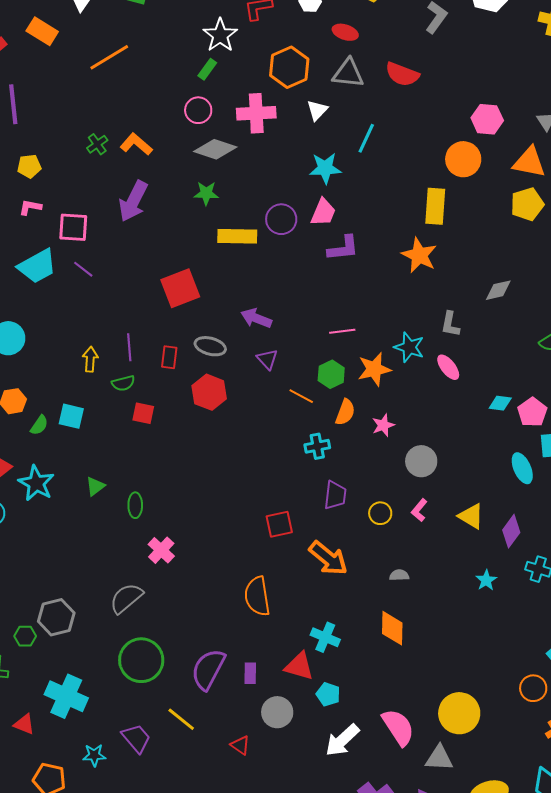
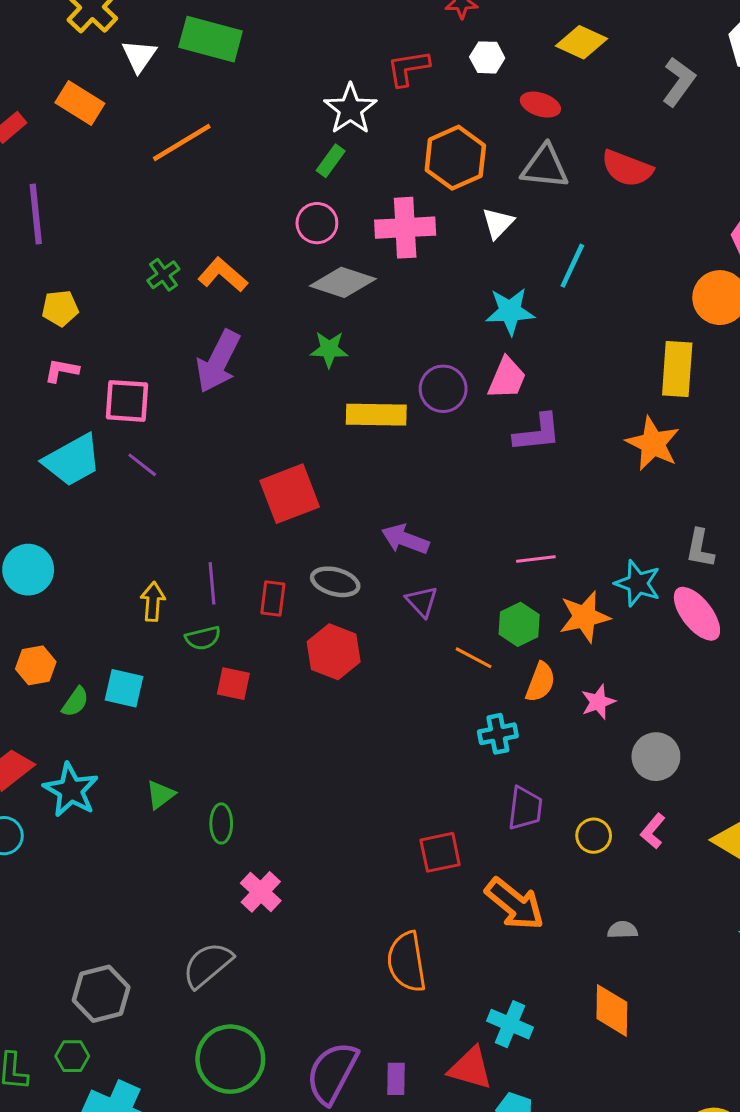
pink ellipse: (448, 367) -> (697, 614), size x1.4
green hexagon: (25, 636) -> (72, 1056), moved

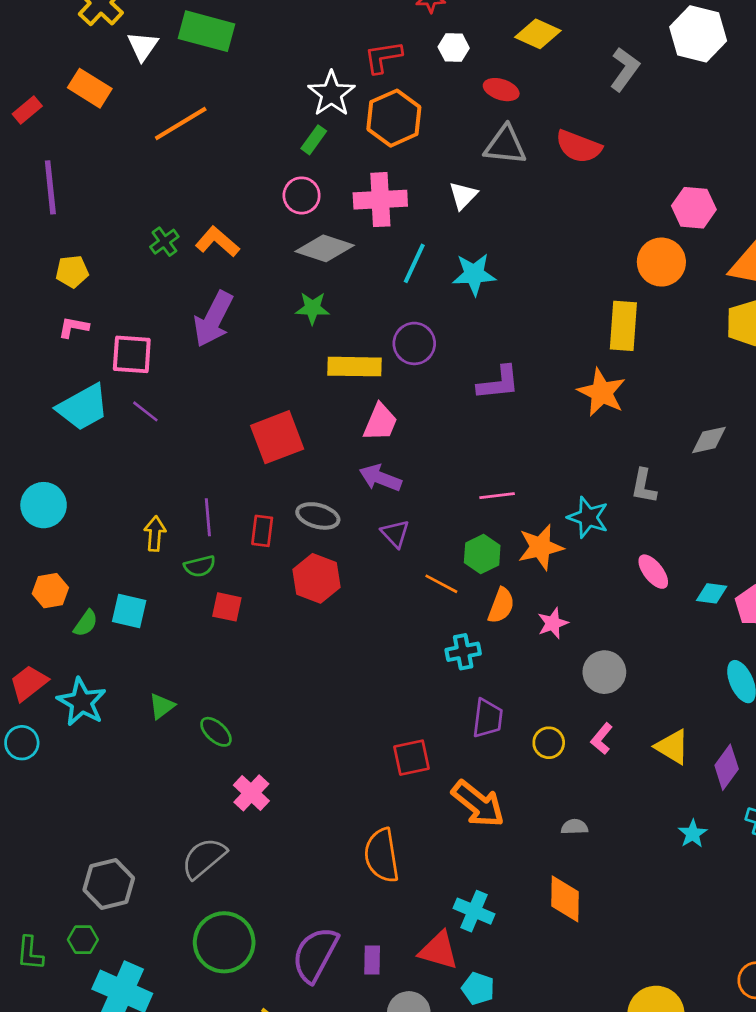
orange hexagon: (455, 158) -> (394, 118), moved
cyan line: (572, 266) -> (414, 263), moved
pink trapezoid: (507, 378) -> (380, 422), moved
pink ellipse: (697, 614) -> (653, 572), moved, size x0.7
green ellipse: (221, 823) -> (216, 732), turned -48

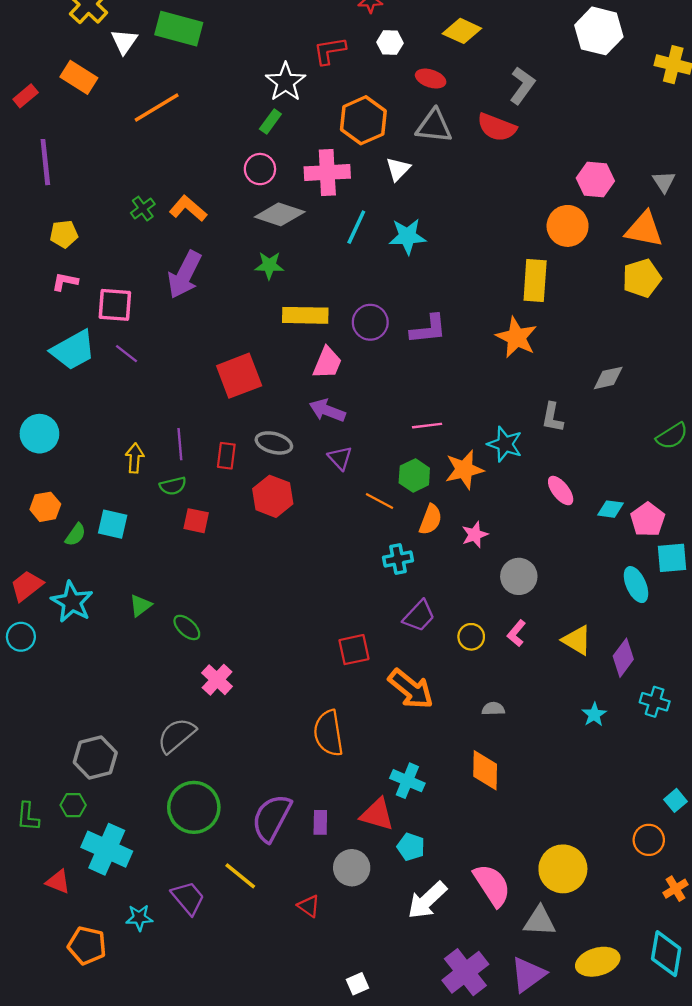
gray L-shape: (625, 69) -> (522, 85), moved
orange hexagon: (394, 118) -> (363, 120), moved
purple circle: (414, 343) -> (370, 322), moved
purple trapezoid: (488, 718) -> (419, 616), turned 36

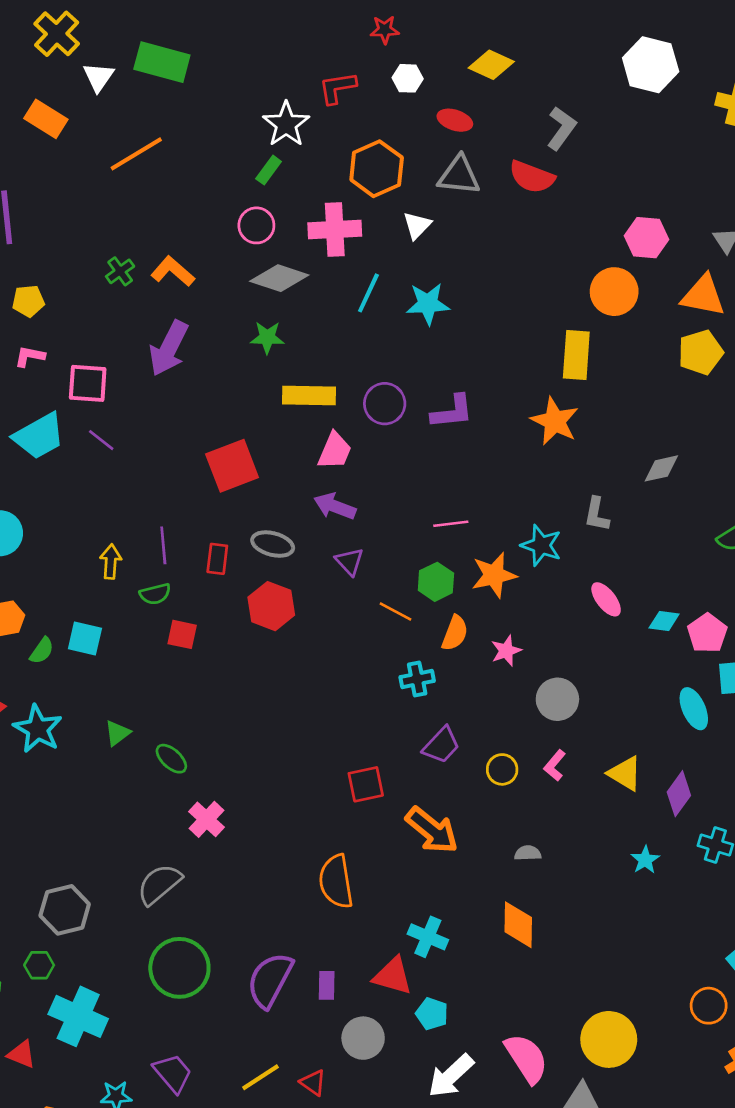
yellow line: (240, 876) -> (260, 1077), moved, turned -72

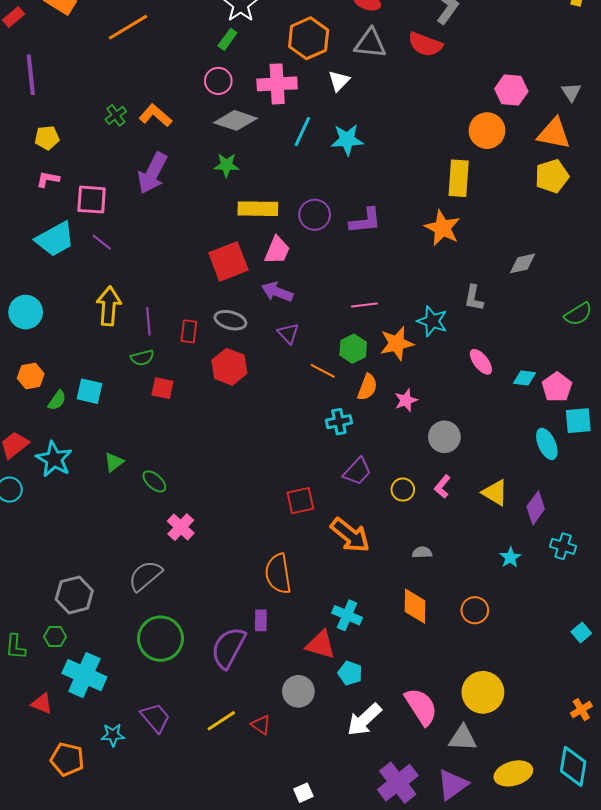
red square: (232, 466) -> (228, 261), moved
yellow arrow: (111, 562) -> (109, 306), moved, size x1.5
purple rectangle: (327, 985) -> (261, 620), moved
orange circle: (709, 1006) -> (475, 610), moved

